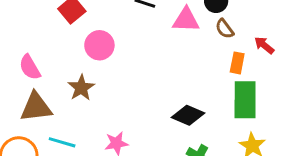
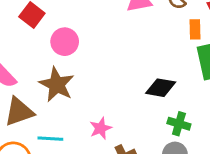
brown star: (81, 88) -> (57, 85), size x1.4

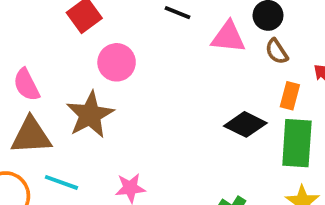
black diamond: (161, 88) -> (245, 124), moved

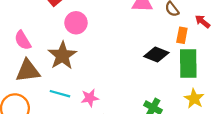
cyan line: (61, 182) -> (60, 94), moved

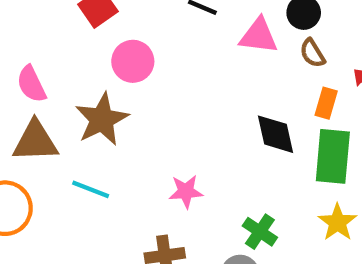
black diamond: (156, 55) -> (275, 134), turned 50
pink star: (90, 98) -> (186, 192), moved

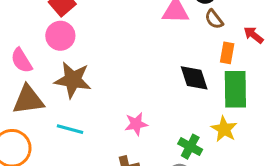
pink circle: (133, 61) -> (60, 36), moved
brown star: (102, 119) -> (73, 80), turned -30
yellow star: (337, 222) -> (224, 129), moved

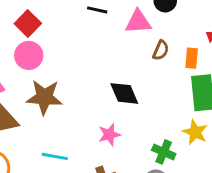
brown semicircle: (214, 19) -> (161, 50), moved, turned -114
black diamond: (194, 78) -> (124, 93), moved
cyan line: (70, 129) -> (55, 156), moved

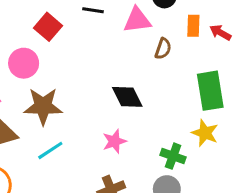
red square: (28, 24) -> (48, 27), moved
orange rectangle: (192, 58) -> (193, 26), moved
cyan line: (55, 156) -> (50, 150), moved, turned -40

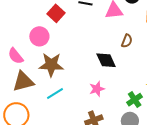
brown semicircle: (163, 49) -> (127, 41), moved
green cross: (173, 156) -> (135, 100), turned 35

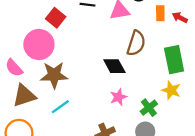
pink circle: (39, 36) -> (39, 45), size x1.4
brown semicircle: (127, 41) -> (136, 43), size x1.6
pink star: (97, 89) -> (118, 97), moved

